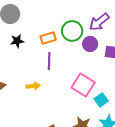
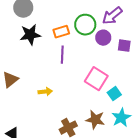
black star: (17, 41) -> (30, 35), size x1.5
yellow arrow: (33, 86) -> (45, 92), moved

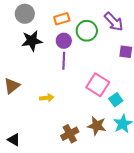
purple arrow: (112, 16) -> (114, 22), turned -95
orange rectangle: (61, 32) -> (62, 19), moved
purple circle: (103, 38) -> (64, 41), moved

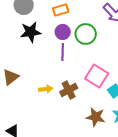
green circle: (87, 31) -> (86, 34), moved
brown cross: (70, 134) -> (69, 90), moved

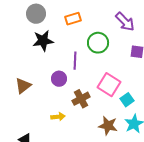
purple circle: (63, 32) -> (59, 79), moved
yellow arrow: (46, 89) -> (58, 117), moved

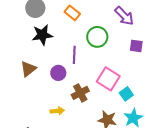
orange rectangle: (73, 19) -> (72, 13), turned 56
brown triangle: (23, 86) -> (28, 69), moved

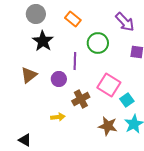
black star: (42, 35) -> (43, 41), turned -30

